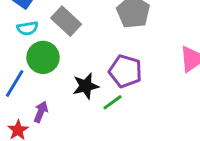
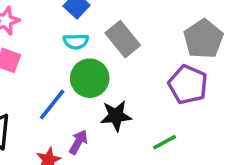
purple pentagon: (125, 71) -> (188, 85), moved
black star: (86, 86) -> (116, 116), moved

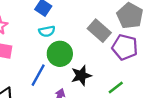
gray rectangle: (123, 39) -> (99, 31), moved

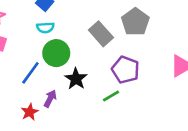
purple pentagon: (125, 47) -> (125, 70), moved
black star: (81, 76) -> (76, 79), turned -30

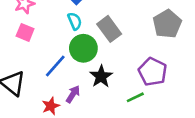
cyan semicircle: (45, 28) -> (75, 21), turned -114
gray rectangle: (101, 34) -> (109, 29), moved

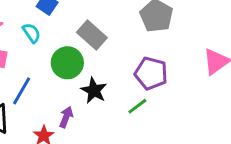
cyan semicircle: (75, 21) -> (32, 33), moved
blue line: (55, 66) -> (22, 91), moved

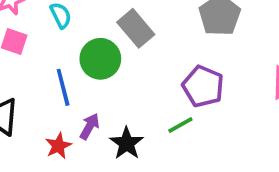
black star: (94, 90) -> (127, 143), moved
blue line: (22, 91) -> (63, 87), moved, turned -52

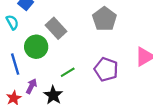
purple pentagon: (203, 86) -> (106, 69), moved
green line: (180, 125) -> (68, 72), moved

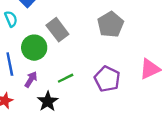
purple arrow: (31, 86) -> (31, 79), moved

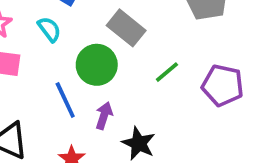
green line: (66, 78) -> (167, 72), moved

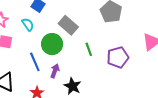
green line: (167, 72) -> (89, 49), turned -72
purple pentagon: (223, 85) -> (118, 57), turned -30

